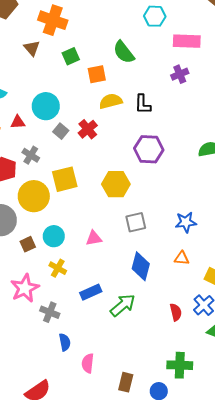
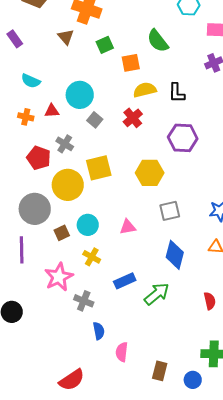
red cross: (88, 129) -> (133, 118), moved

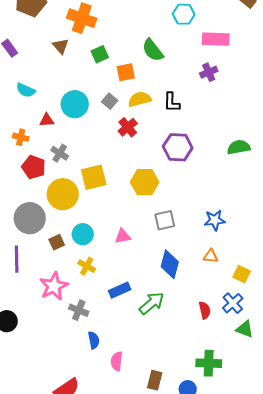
orange cross: (26, 117) -> (21, 137), moved
gray square: (95, 120) -> (110, 101), moved

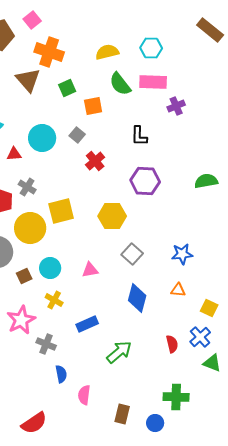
pink rectangle: (216, 39) -> (153, 82), moved
brown triangle: (61, 46) -> (28, 80), size x1.5
yellow semicircle: (140, 99) -> (107, 52), moved
gray square: (165, 220) -> (132, 254), turned -35
green arrow: (152, 303) -> (119, 352), moved

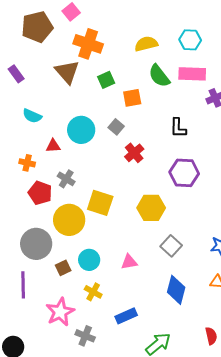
yellow square: (61, 211) -> (100, 203), turned 32

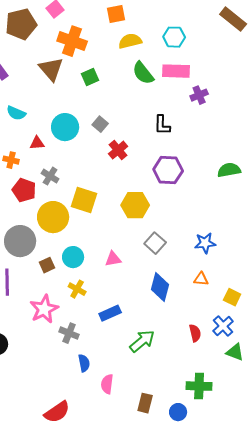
orange square: (132, 98) -> (116, 14), moved

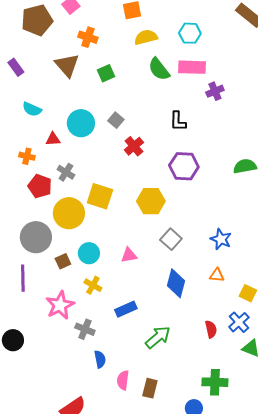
orange cross: (72, 41) -> (88, 37), size x0.7
blue star: (205, 243) -> (221, 239), turned 30
brown rectangle: (145, 403) -> (150, 388), moved

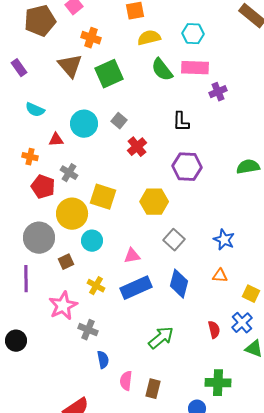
green square: (106, 73) -> (109, 74), size x1.6
cyan circle: (89, 253) -> (92, 241), moved
blue rectangle: (126, 309) -> (136, 288), moved, size x1.4

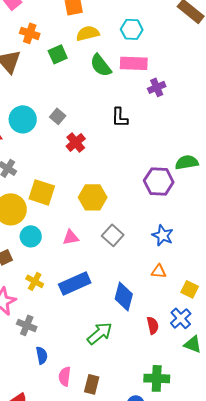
green square: (109, 74) -> (58, 54), moved, size x0.7
purple hexagon: (187, 167) -> (159, 181), moved
pink triangle: (132, 256) -> (71, 237), moved
blue diamond: (179, 284) -> (124, 296), moved

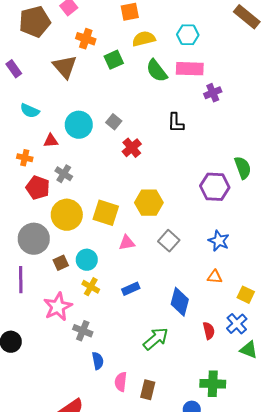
green semicircle: (187, 162) -> (243, 168), turned 80
yellow square: (42, 192) -> (106, 213), moved
cyan circle: (31, 236) -> (87, 260), moved
blue rectangle: (75, 283) -> (131, 289), size x0.6

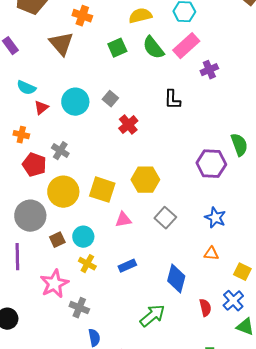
green square: (114, 60) -> (117, 48), moved
pink rectangle: (190, 69) -> (186, 46), turned -44
red triangle: (51, 141) -> (41, 108), moved, turned -35

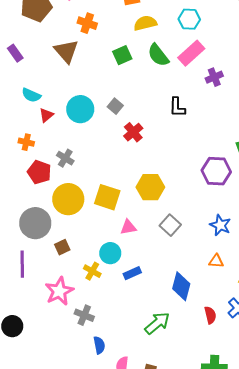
cyan circle: (83, 237) -> (110, 253), moved

